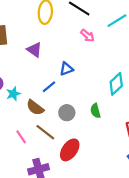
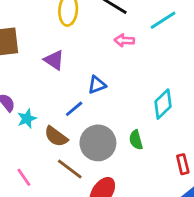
pink arrow: (87, 36) -> (124, 40), turned 144
gray circle: (67, 113) -> (98, 143), size x1.6
pink line: (21, 137) -> (24, 177), moved

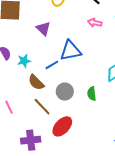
blue triangle: (97, 85) -> (70, 51), size x1.6
cyan star: (27, 119) -> (24, 61), moved
gray circle: (98, 143) -> (65, 92), size x0.7

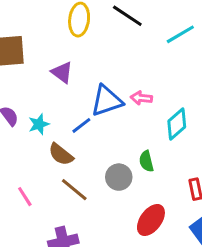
pink arrow: (95, 23) -> (141, 98), moved
gray circle: (65, 92) -> (119, 177), moved
red ellipse: (62, 126) -> (151, 220), moved

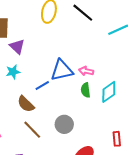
purple triangle: (62, 72) -> (17, 47), moved
cyan star: (39, 124) -> (13, 72), moved
green semicircle: (146, 161) -> (86, 90), moved

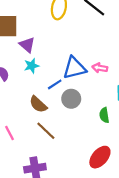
cyan star: (13, 72) -> (31, 66), moved
green semicircle: (86, 90) -> (104, 115), moved
gray circle: (64, 124) -> (71, 99), moved

